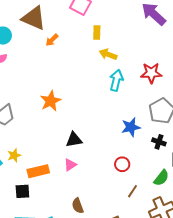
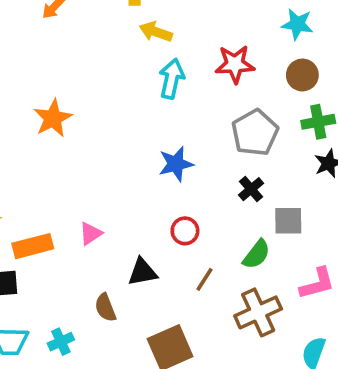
blue star: (131, 127) -> (176, 164), moved
black triangle: (74, 140) -> (143, 272), moved
black cross: (159, 142) -> (251, 189), turned 32

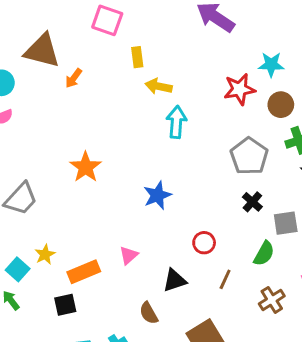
red star: (235, 64) -> (239, 89), moved
blue star: (176, 164) -> (157, 195), moved
brown cross: (258, 312) -> (272, 300), size x0.7

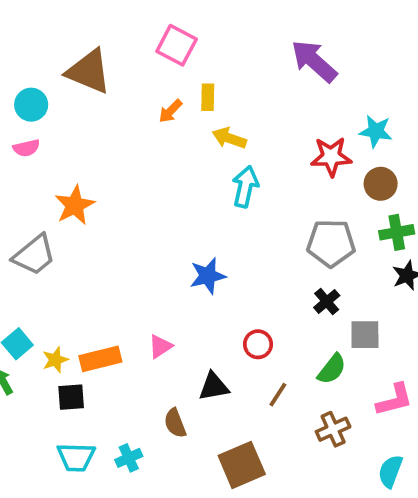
orange arrow: (74, 78) -> (170, 111), moved
gray pentagon: (249, 156) -> (331, 243), turned 30
orange star: (86, 167) -> (75, 205), moved
yellow star: (45, 254) -> (55, 360), moved

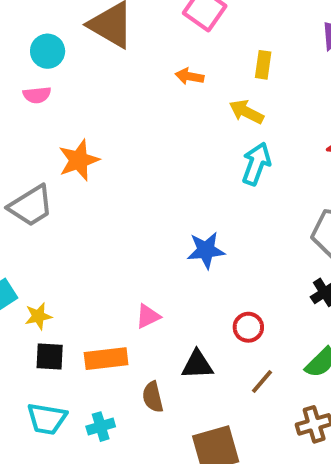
yellow rectangle: (208, 97) -> (263, 65), moved
orange arrow: (170, 111) -> (190, 76), turned 48
orange rectangle: (100, 359) -> (106, 359), moved

